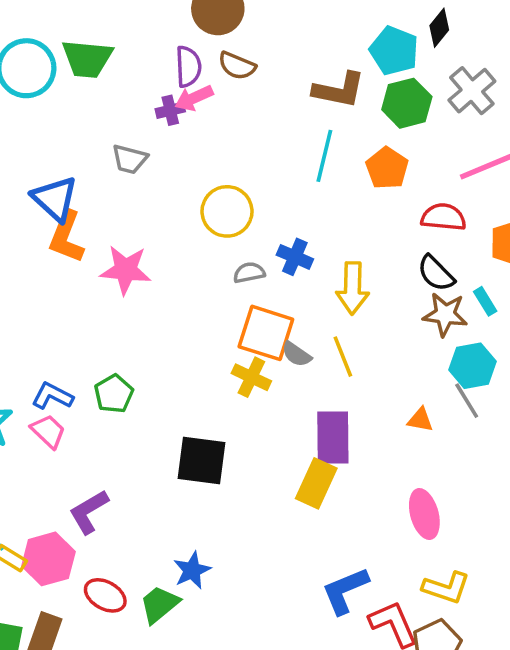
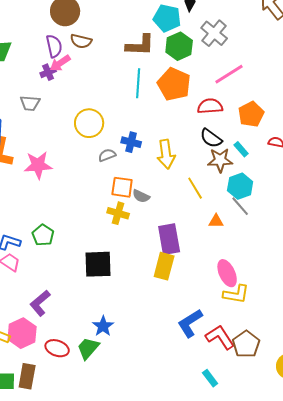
orange pentagon: (387, 168) -> (174, 84), size x1.4
orange square: (266, 333) -> (122, 187), size x0.7
yellow line: (343, 357) -> (195, 188), moved
yellow L-shape: (446, 588) -> (236, 294), moved

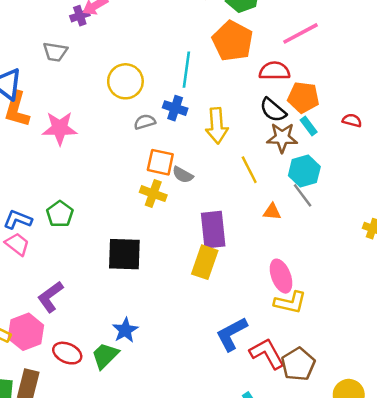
cyan line: (138, 83) -> (186, 70), moved
orange pentagon: (251, 114) -> (303, 97), moved, turned 30

